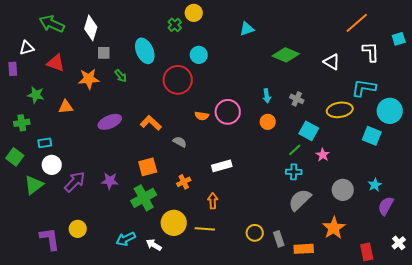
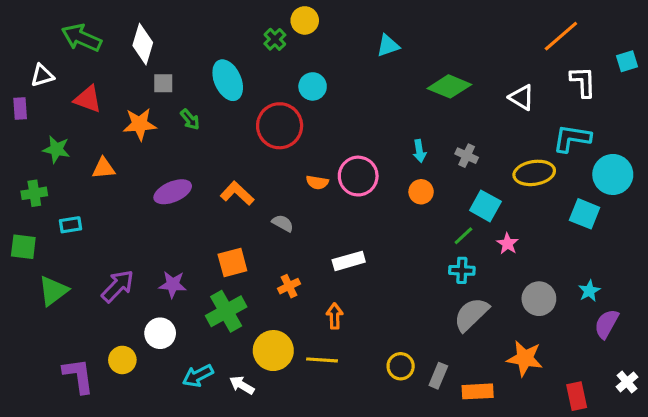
green square: (15, 157) -> (23, 247), turned -30
white circle: (52, 165) -> (160, 333), moved
orange star: (334, 228) -> (525, 358), turned -30
gray rectangle: (279, 239) -> (438, 376), turned 42

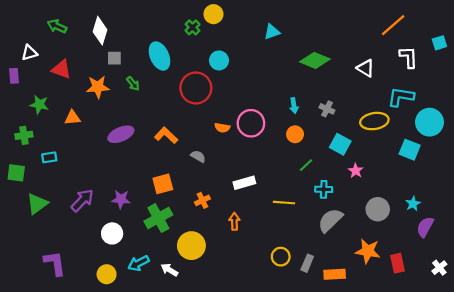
green arrow: (82, 38) -> (57, 26), size x0.7
green line: (463, 236) -> (306, 165), moved
yellow circle: (122, 360) -> (107, 274), moved
yellow line: (322, 360) -> (284, 203), moved
red rectangle: (577, 396) -> (398, 263), moved

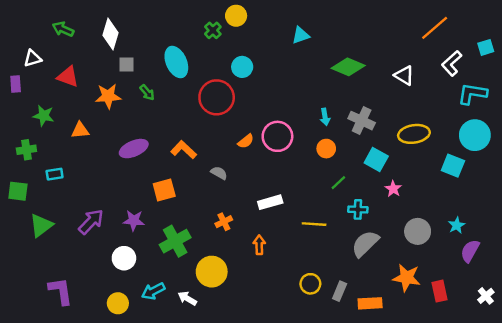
white L-shape: (409, 57) -> (452, 63), turned -130
cyan L-shape: (401, 97) -> (472, 94), moved
gray cross: (327, 109) -> (362, 121), size x1.5
orange semicircle: (222, 128) -> (246, 141), turned -48
orange square: (163, 184) -> (164, 190), moved

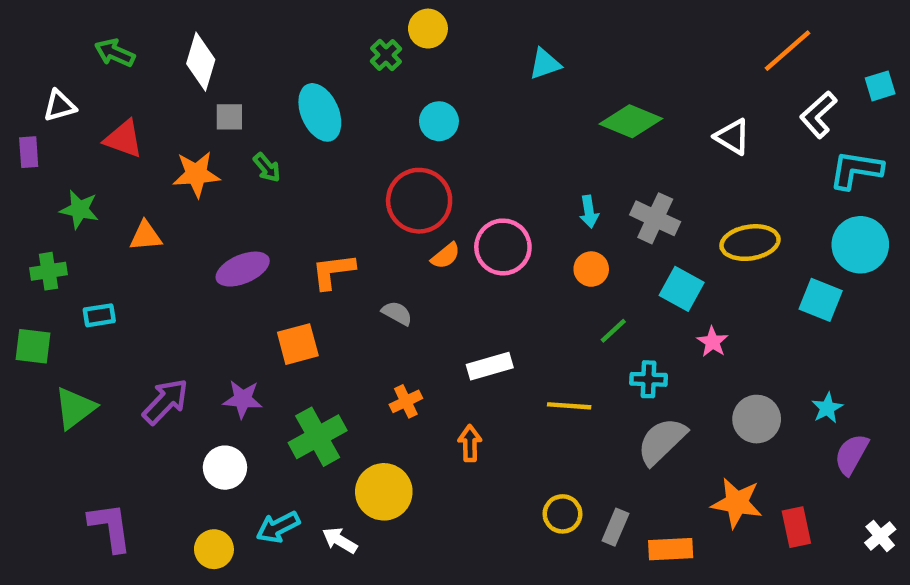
red circle: (217, 97) -> (419, 201), moved
orange L-shape: (184, 150) -> (333, 271), turned -50

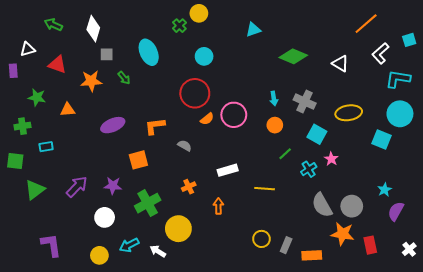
cyan cross: (649, 379) -> (309, 169), moved, turned -35
gray circle: (757, 419) -> (352, 206), moved
gray semicircle: (662, 441) -> (322, 205), moved, turned -75

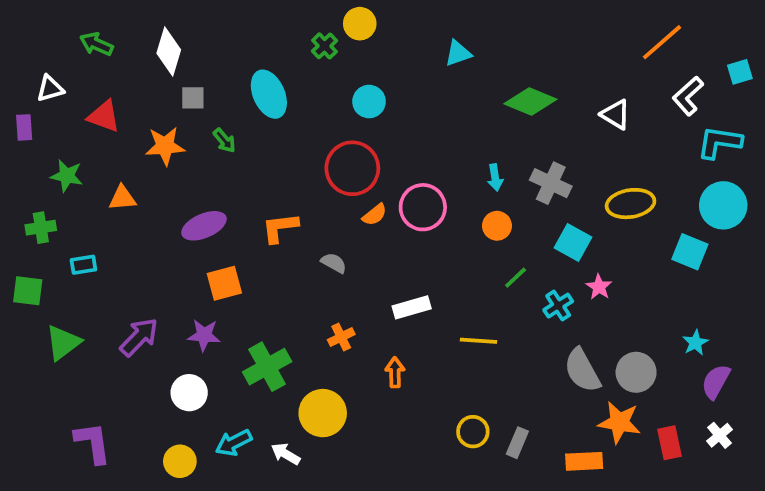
orange square: (138, 160) -> (224, 283), moved
white cross: (409, 249) -> (720, 435), moved
orange rectangle: (312, 255) -> (584, 461), moved

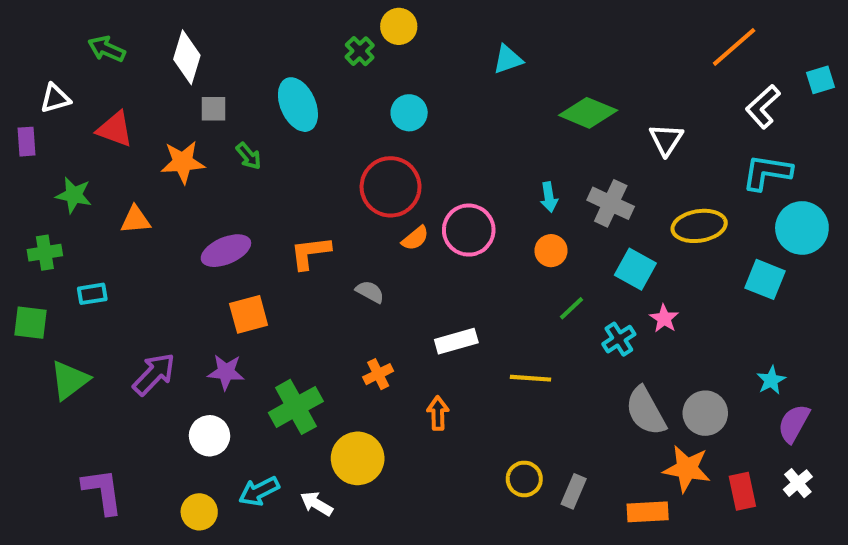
white triangle: (616, 115) -> (666, 140), moved, turned 32
cyan L-shape: (720, 142) -> (767, 172), moved

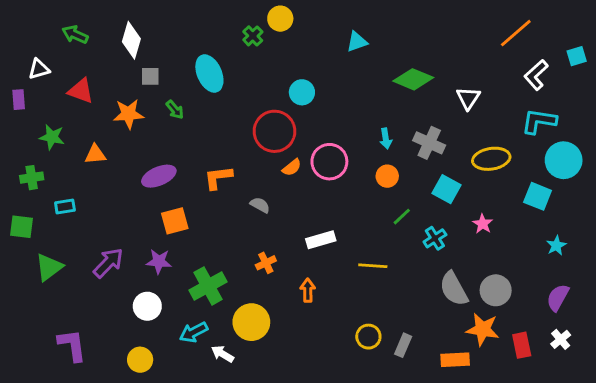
cyan circle: (409, 113) -> (302, 92), moved
pink star: (664, 318) -> (483, 224), moved
cyan star: (771, 380) -> (556, 246), moved
cyan arrow: (259, 491) -> (194, 332), moved

